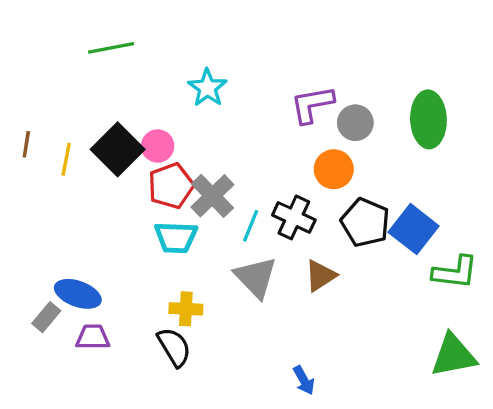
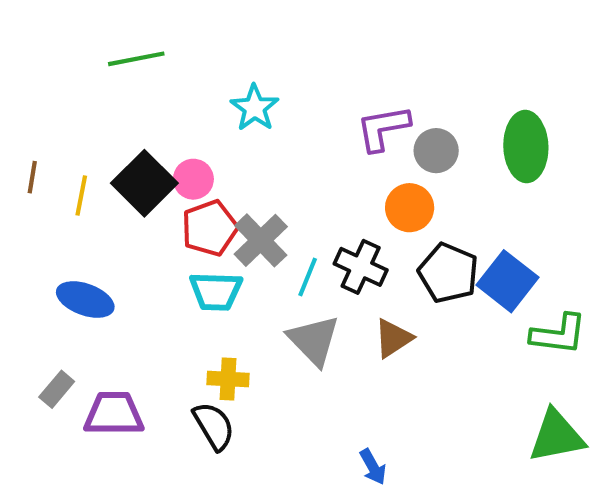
blue ellipse: (78, 294) -> (85, 300), moved
purple trapezoid: (93, 337) -> (114, 414), size x1.4

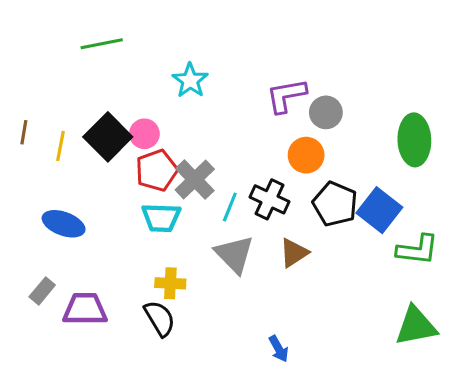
green ellipse: (526, 147) -> (414, 140), moved

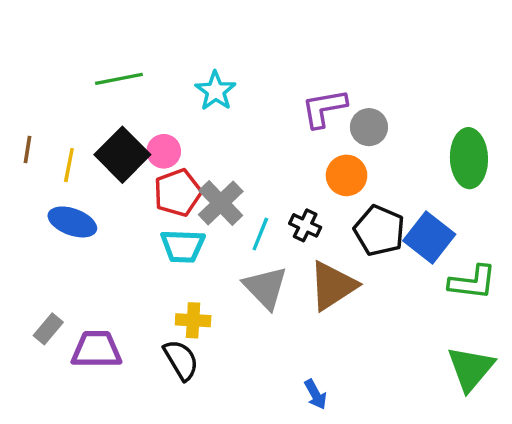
green line: (102, 44) -> (119, 79), moved
black cross: (269, 199) -> (305, 225), size x0.7
blue ellipse: (64, 224) -> (72, 222), moved
brown triangle: (294, 253) -> (333, 286), size x1.5
green triangle: (416, 326) -> (471, 369), turned -39

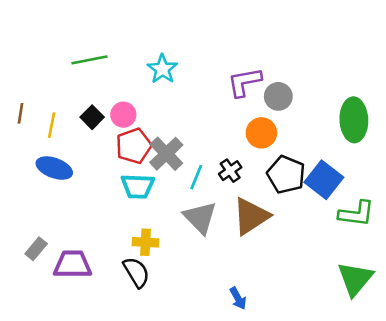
black square: (122, 155) -> (92, 117), size x0.6
black cross: (305, 225) -> (230, 171), turned 30

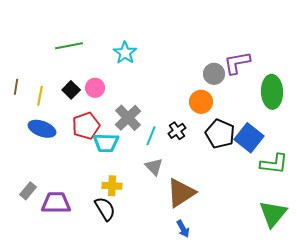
purple L-shape: (244, 82) -> (237, 63), moved
red pentagon: (134, 146) -> (86, 126), moved
brown triangle: (251, 216) -> (181, 193), moved
gray triangle: (200, 218) -> (154, 167), size x0.7

